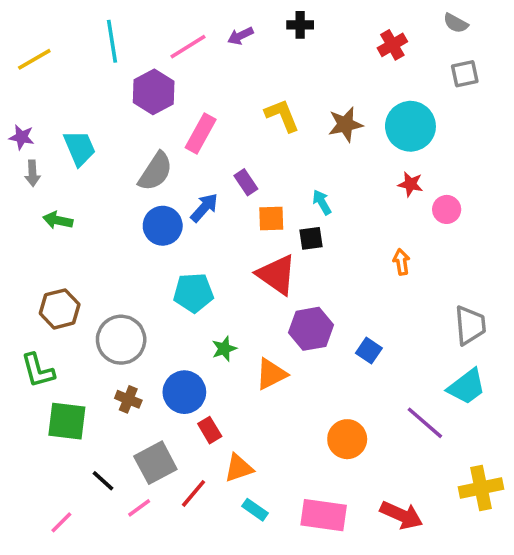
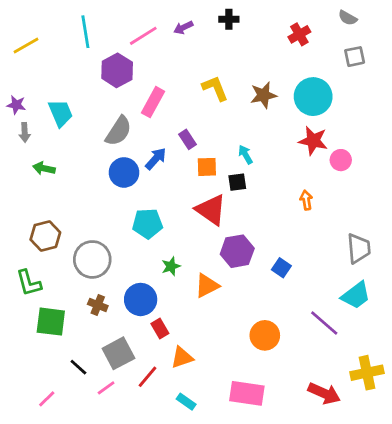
red star: (410, 184) -> (313, 141), size x1.5
cyan rectangle: (255, 510) -> (186, 402), moved
red arrow: (401, 515) -> (324, 393), moved

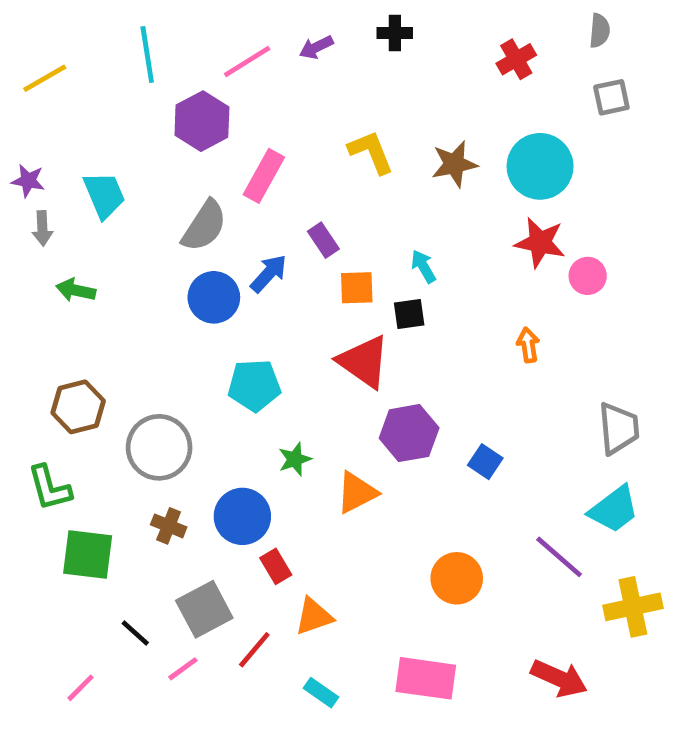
gray semicircle: (348, 18) -> (600, 31), turned -114
yellow cross: (367, 373) -> (633, 607), moved

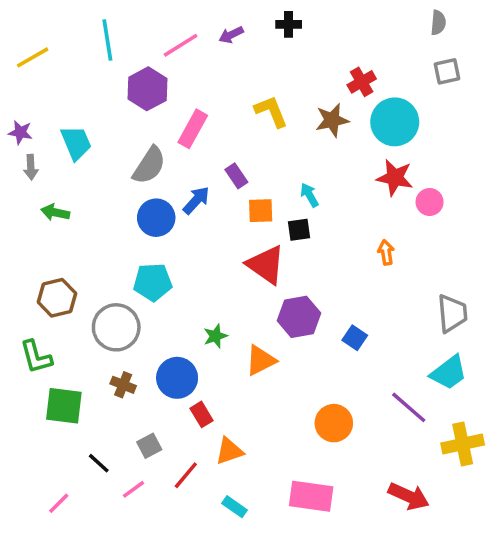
red cross: (516, 59) -> (362, 82), moved
cyan pentagon: (254, 385) -> (153, 282), moved
gray square: (204, 609) -> (149, 446), size x0.6

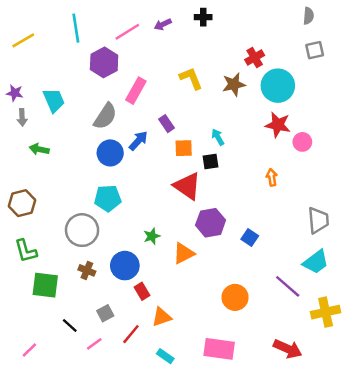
brown hexagon: (57, 298) -> (22, 203), moved
pink line: (59, 503) -> (29, 350), moved

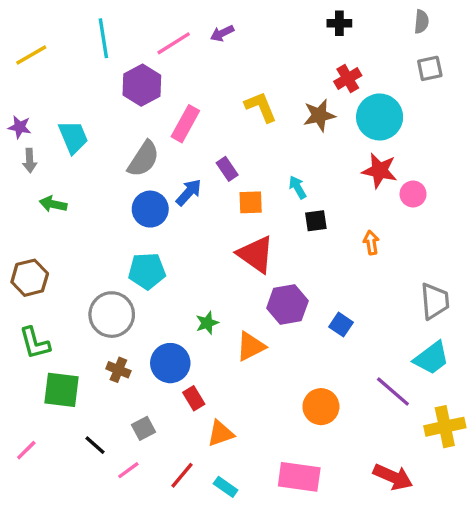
black cross: (203, 17) -> (339, 23), moved
black square: (211, 162) -> (316, 221), moved
red line: (131, 334) -> (182, 475), moved
pink line: (29, 350) -> (26, 450), moved

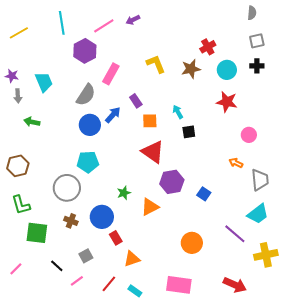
black cross: (339, 23) -> (257, 66), moved
cyan circle: (380, 117) -> (227, 70), size x0.7
pink circle: (413, 194) -> (249, 135), moved
orange arrow: (371, 243) -> (236, 163), moved, turned -56

